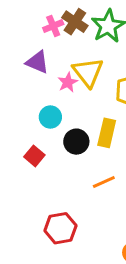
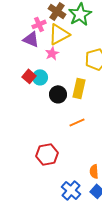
pink cross: (53, 26) -> (39, 24), moved
yellow triangle: (88, 72) -> (59, 34), moved, turned 40
red square: (34, 156) -> (29, 76), moved

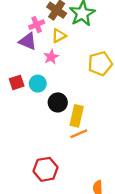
yellow triangle: (59, 34) -> (59, 36), size x0.6
red square: (29, 76) -> (17, 82), moved, turned 32
yellow rectangle: (79, 88) -> (77, 116), moved

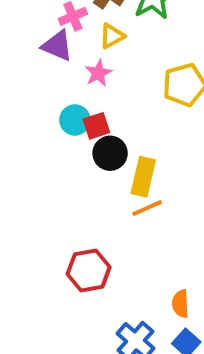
red square: (17, 82) -> (96, 126), moved

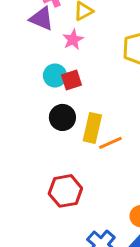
black circle: (110, 153) -> (62, 117), moved
yellow rectangle: (143, 177) -> (92, 128), moved

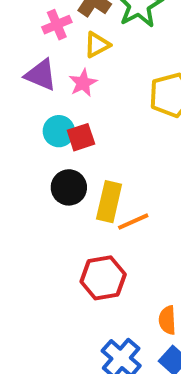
purple triangle: (41, 19) -> (41, 75), moved
red hexagon: (65, 191) -> (103, 278), moved

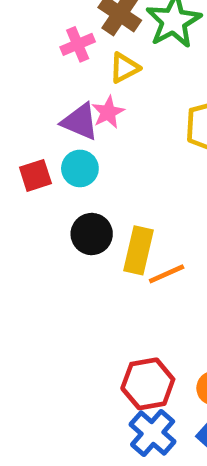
purple triangle: (41, 75) -> (80, 122), moved
red square: (81, 137) -> (35, 175), moved
red hexagon: (103, 278) -> (148, 384), moved

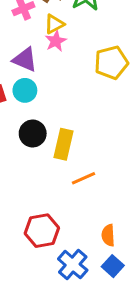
pink star: (108, 112) -> (56, 41), moved
orange line: (167, 274) -> (84, 178), moved
red hexagon: (148, 384) -> (42, 231), moved

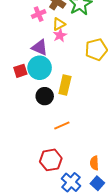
cyan circle: (25, 90) -> (40, 68), size x1.5
yellow rectangle: (63, 144) -> (65, 85), moved
orange line: (84, 178) -> (62, 126), moved

